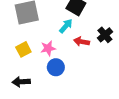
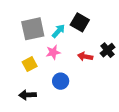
cyan arrow: (66, 26) -> (58, 31), moved
pink star: (48, 48) -> (53, 52), moved

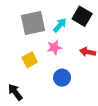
black arrow: (28, 95) -> (15, 92), moved, turned 56

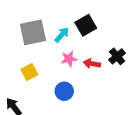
black square: (82, 16) -> (86, 25), turned 30
pink star: (54, 47) -> (69, 59), moved

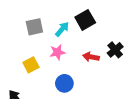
gray square: (33, 32) -> (34, 27), size x0.7
pink star: (69, 59) -> (57, 52), moved

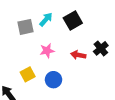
cyan arrow: (62, 29) -> (46, 19), moved
yellow square: (31, 65) -> (28, 74), moved

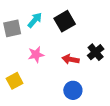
blue circle: (53, 80) -> (73, 90), moved

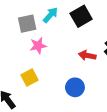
pink star: (36, 55) -> (38, 46), moved
blue circle: (73, 90) -> (75, 87), moved

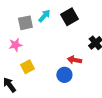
pink star: (38, 46) -> (15, 45), moved
red arrow: (87, 55) -> (74, 60), moved

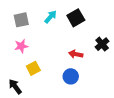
gray square: (25, 23) -> (21, 20), moved
red arrow: (74, 60) -> (76, 54), moved

